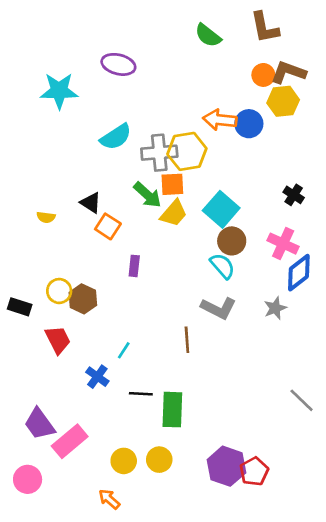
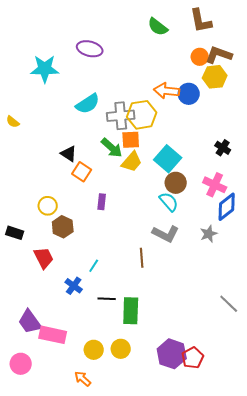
yellow semicircle: (46, 217) -> (13, 122), moved, turned 32
yellow circle: (59, 291) -> (48, 206), moved
pink rectangle: (70, 441) -> (53, 335), turned 52

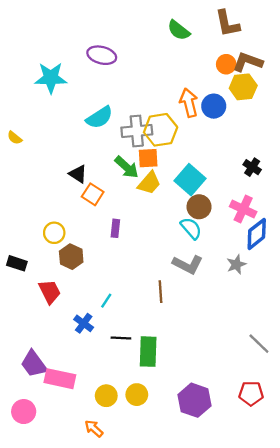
orange arrow: (167, 91) -> (189, 103), turned 70
red pentagon: (193, 358) -> (251, 393), moved, turned 30

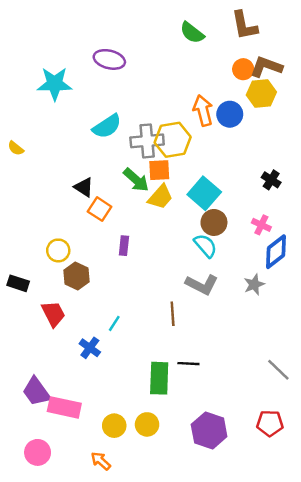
pink cross: (243, 209) -> (261, 225), size x0.7
black line: (121, 338) -> (188, 364), moved
pink circle: (24, 412) -> (38, 452), moved

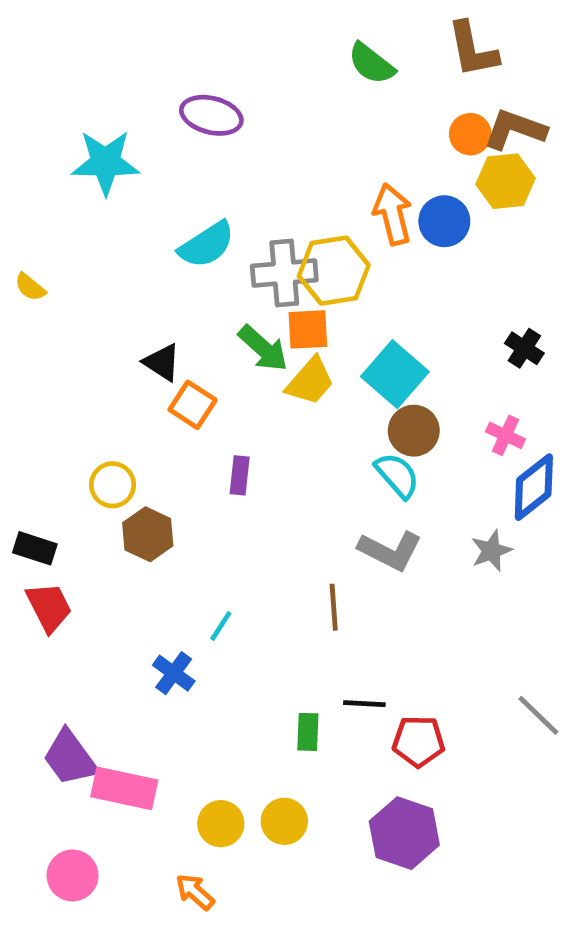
red trapezoid: (53, 314) -> (49, 607), moved
green rectangle: (159, 378) -> (308, 732), size x0.6
red pentagon: (270, 423) -> (418, 741), moved

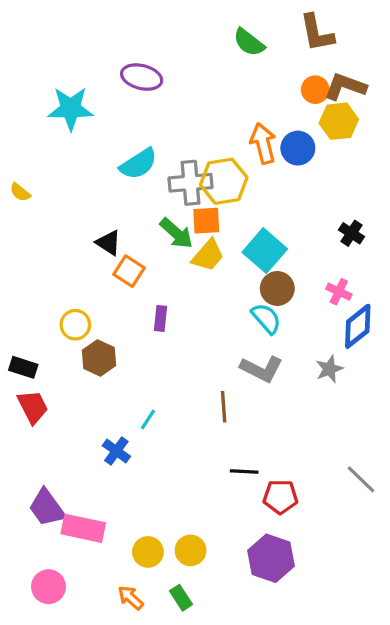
green rectangle: (308, 732) -> (181, 598), moved, turned -35

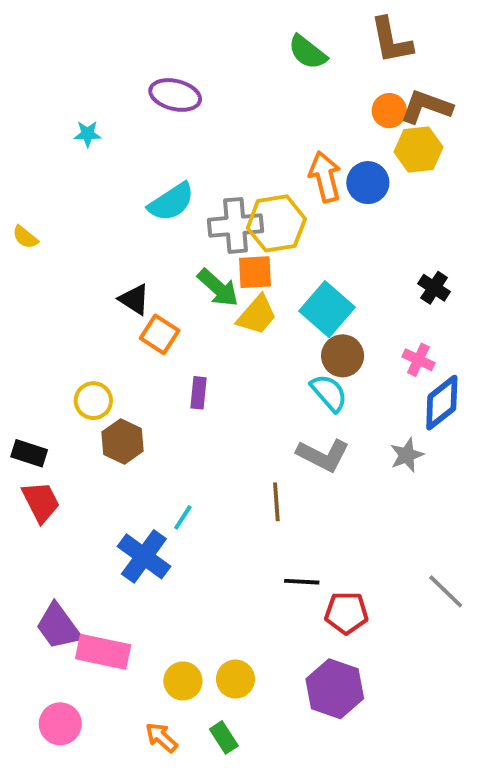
cyan star: (71, 109) -> (88, 134), size x0.5
blue cross: (116, 451) -> (144, 556), size x1.5

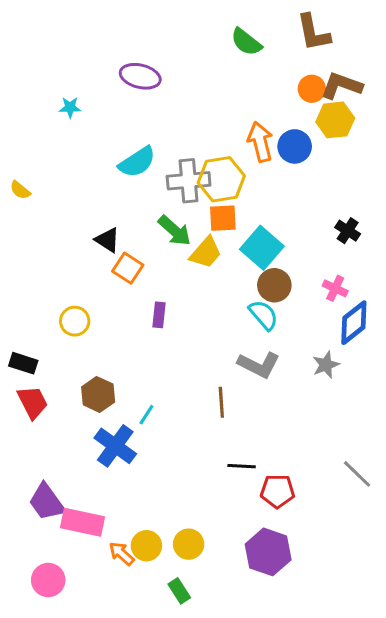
orange square: (255, 272) -> (223, 218), moved
brown hexagon: (123, 442) -> (98, 394), moved
orange arrow: (161, 737) -> (122, 553), moved

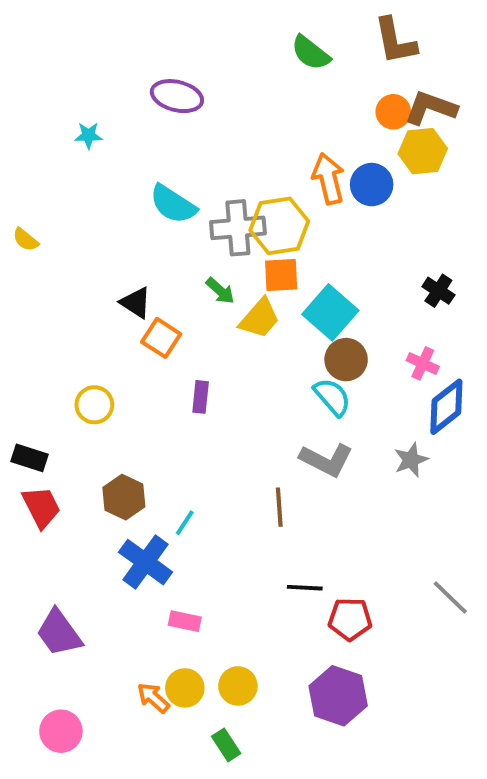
cyan semicircle: (137, 162) -> (173, 204), turned 66
green arrow: (175, 231) -> (220, 291), size x0.7
pink rectangle: (83, 522) -> (185, 621), moved, size x0.6

